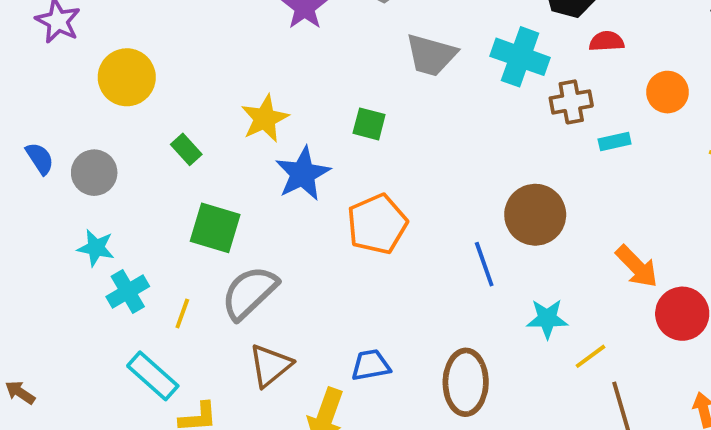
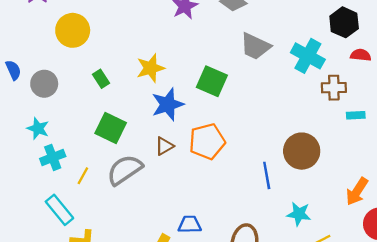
green square: (369, 124) -> (212, 81), size x1.5
orange arrow: (637, 266) -> (357, 191), turned 68
brown triangle: (270, 366) -> (164, 146), moved, size x0.7

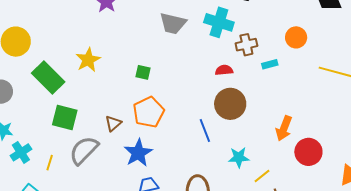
red semicircle: (361, 55) -> (224, 70), moved
green rectangle: (101, 79) -> (48, 78), size x2.0
green square: (212, 81) -> (143, 72), moved, size x0.6
blue star: (168, 104) -> (138, 153), moved

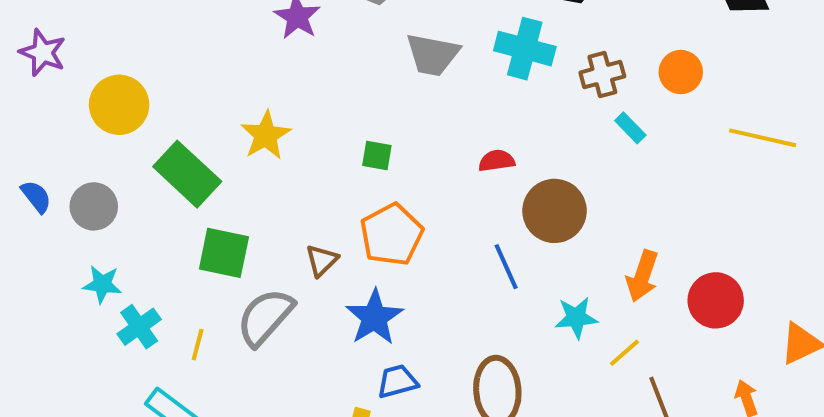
brown cross: (246, 45) -> (602, 74), moved
cyan rectangle: (270, 64) -> (630, 128), turned 63
red semicircle: (224, 70) -> (497, 161), moved
orange arrow: (284, 128) -> (642, 276), moved

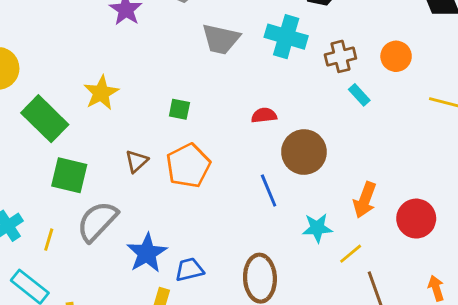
brown triangle: (322, 260) -> (137, 161), moved
blue star: (374, 317) -> (147, 253), moved

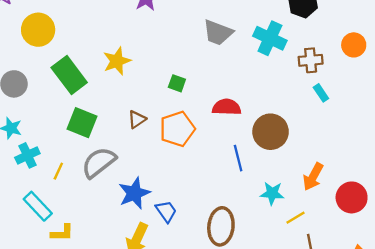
orange circle: (396, 56) -> (354, 45), moved
red semicircle: (264, 115) -> (227, 107), moved, size x1.4
blue trapezoid: (189, 270) -> (166, 211), turned 60

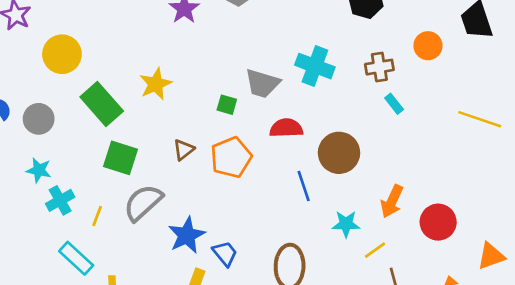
gray trapezoid: (218, 33) -> (262, 83), moved
cyan cross: (270, 38) -> (315, 66), moved

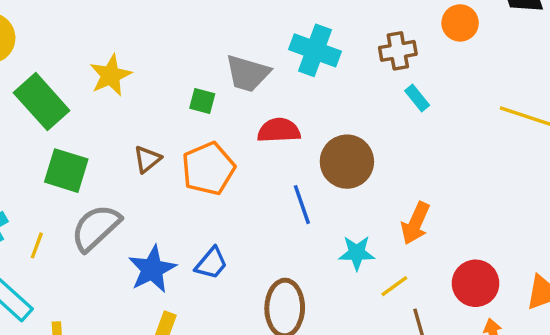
red circle: (438, 222) -> (476, 283), moved
blue trapezoid: (225, 253) -> (211, 263), moved, turned 80

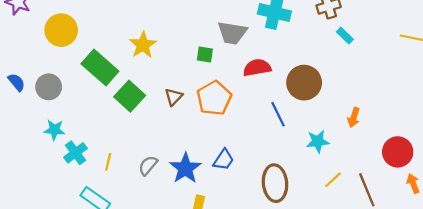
green square: (66, 171) -> (130, 96), moved, turned 32
orange arrow: (415, 223) -> (354, 117), size x0.7
gray semicircle: (96, 228) -> (148, 165), moved, size x0.6
yellow line: (394, 286) -> (333, 180), moved

